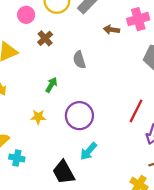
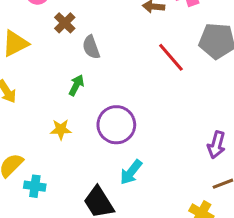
gray semicircle: (79, 60) -> (91, 47), moved
red line: (136, 111) -> (171, 57), moved, turned -65

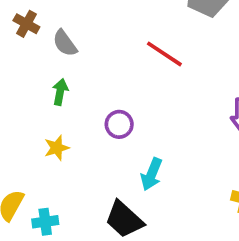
red line: (171, 57) -> (164, 54), moved
purple circle: (116, 125) -> (119, 124), size x0.6

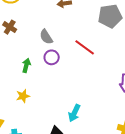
gray semicircle: (65, 43) -> (46, 37), moved
purple circle: (119, 124) -> (52, 57), moved

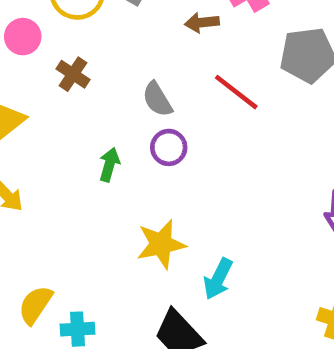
red line: (85, 47) -> (236, 92), moved
yellow star: (23, 96) -> (161, 244), moved, size x1.5

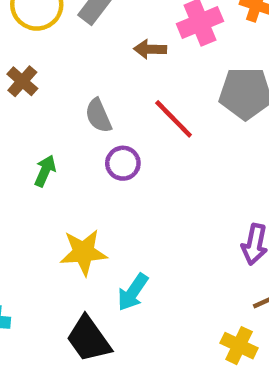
purple circle: (169, 147) -> (123, 163), moved

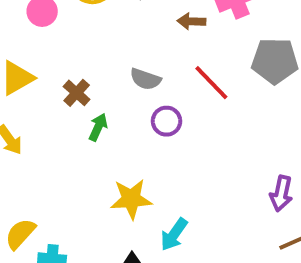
brown cross: (22, 81) -> (77, 93), moved
gray semicircle: (98, 116) -> (145, 79), turned -48

